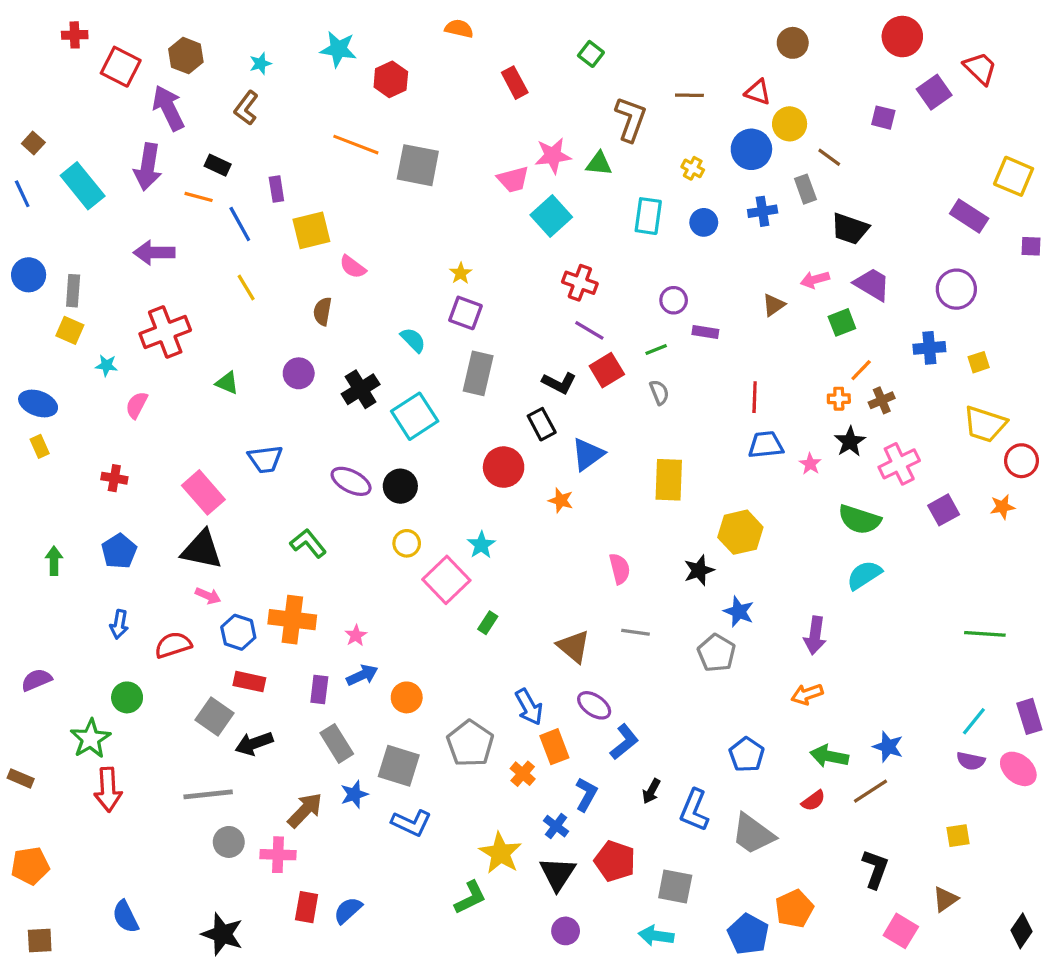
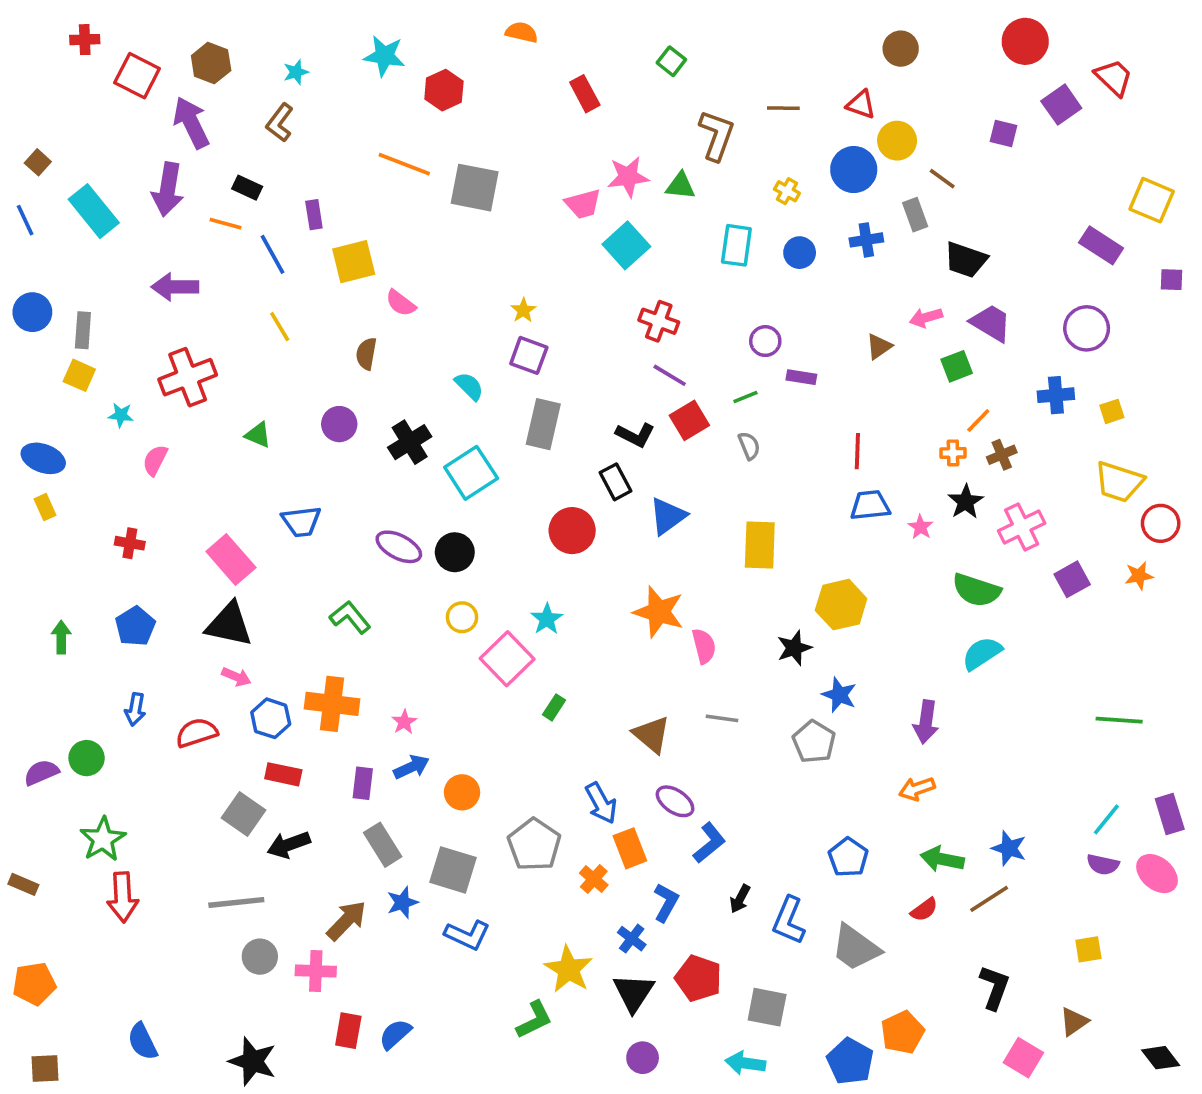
orange star: (561, 500) -> (659, 612), moved, size x1.8
green circle: (127, 697) -> (87, 758), moved
black diamond: (1021, 931) -> (1161, 1058), turned -72

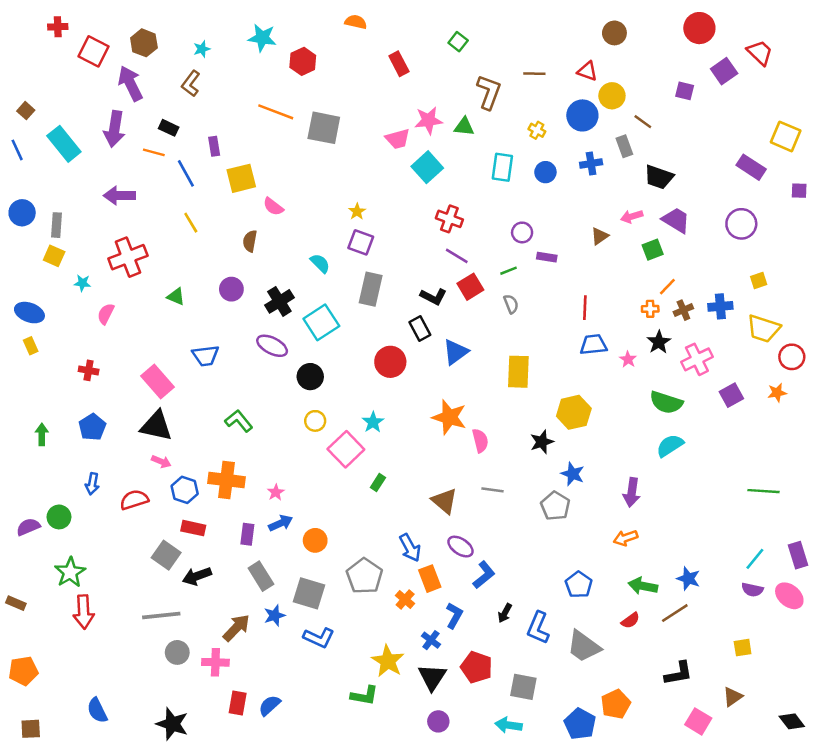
blue cross: (1056, 395) -> (720, 306), moved
purple ellipse: (399, 547) -> (272, 346), moved
black L-shape: (995, 987) -> (678, 673), turned 60
green L-shape: (534, 1020) -> (364, 696), turned 36

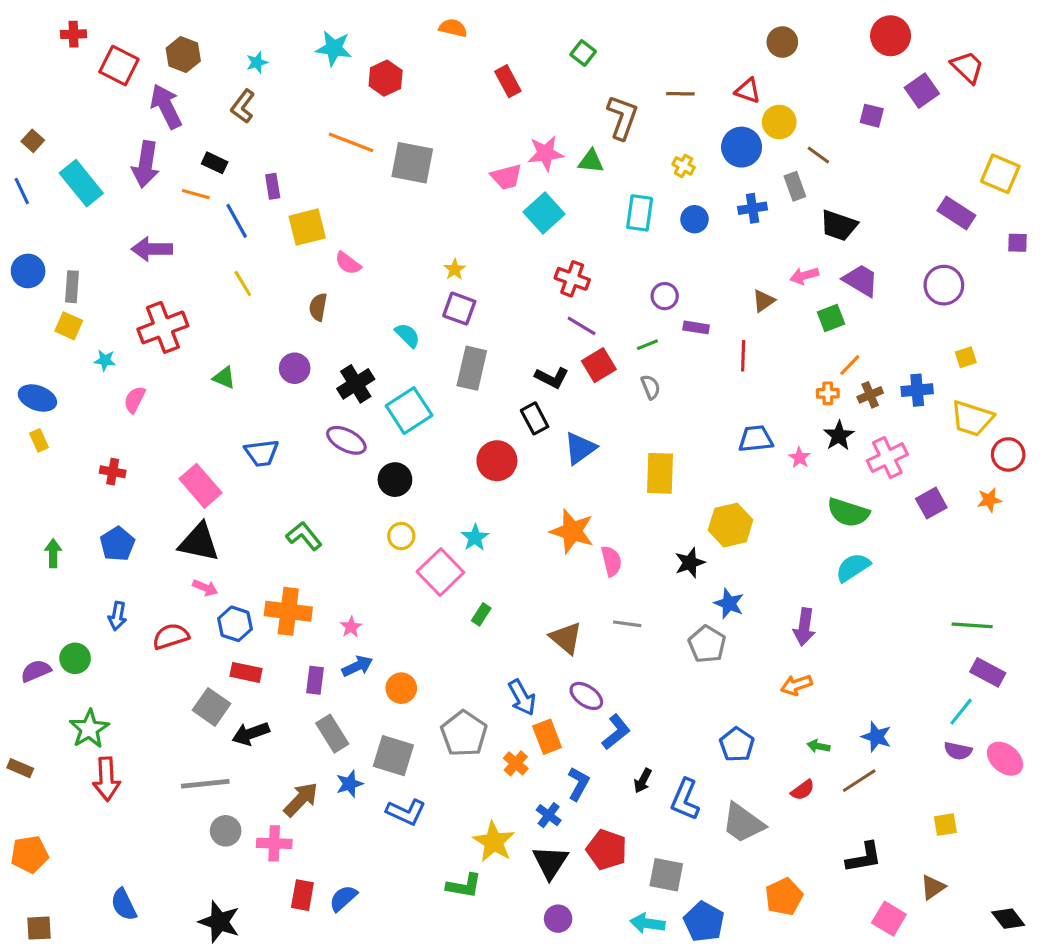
red line: (585, 308) -> (743, 356), moved
purple rectangle: (798, 555) -> (988, 672), moved, turned -45
green arrow: (643, 586) -> (818, 746), size x0.6
blue pentagon: (580, 724) -> (704, 922), moved

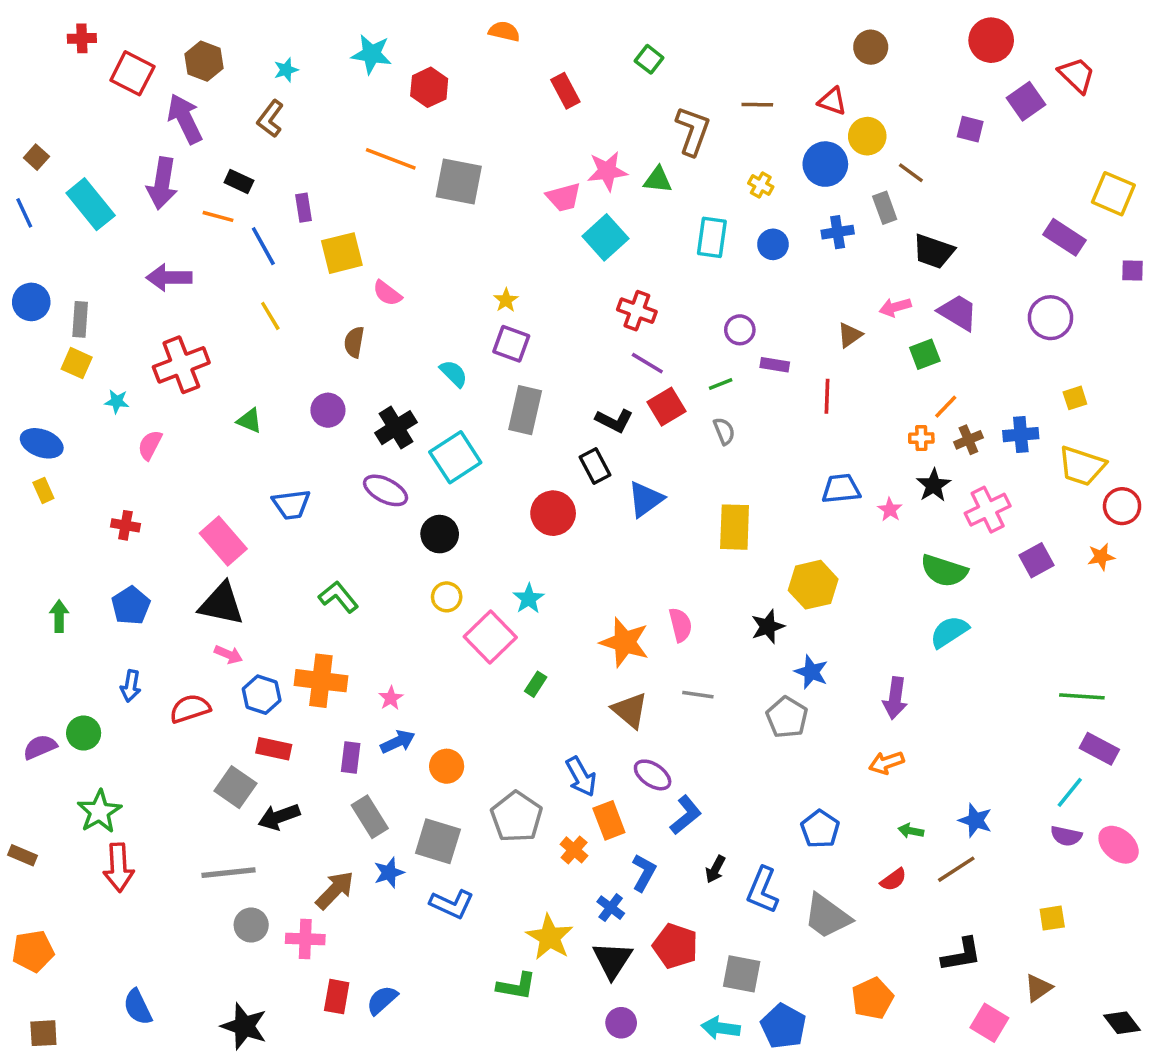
orange star: (572, 531) -> (625, 642), moved

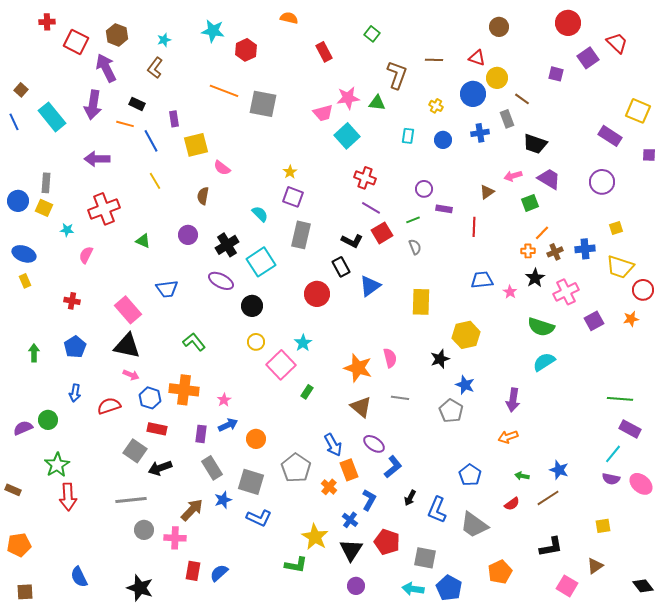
cyan rectangle: (712, 237) -> (408, 136), size x0.7
blue circle: (31, 302) -> (18, 201), moved

